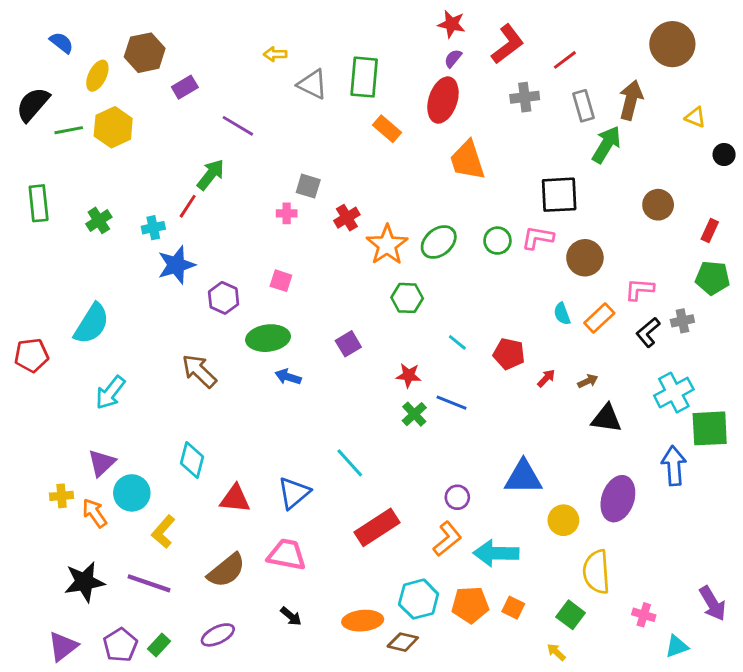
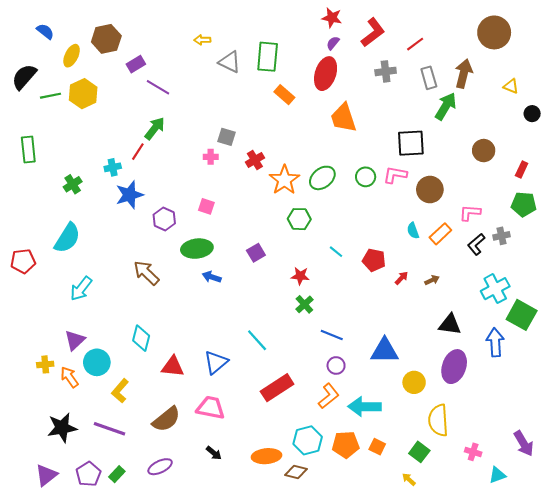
purple line: (238, 126) -> (158, 87), moved
green cross: (99, 220) -> (73, 184), moved
blue line: (452, 403) -> (332, 335), moved
black triangle: (606, 418) -> (450, 324), moved
green square: (710, 428) -> (522, 315), turned 32

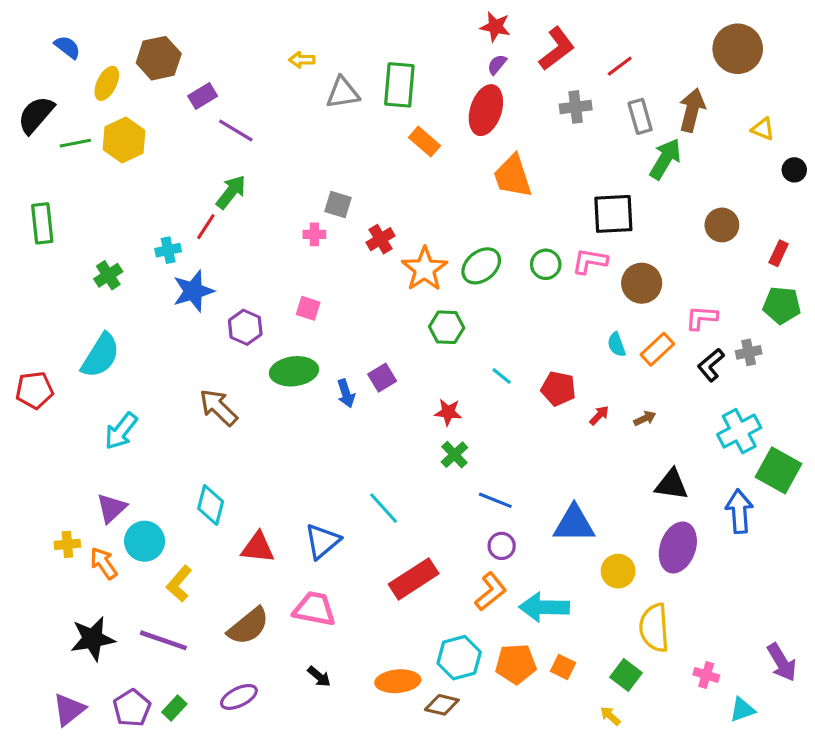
gray triangle: (230, 62) -> (343, 93), turned -35
blue arrow: (212, 277) -> (346, 393), moved, turned -126

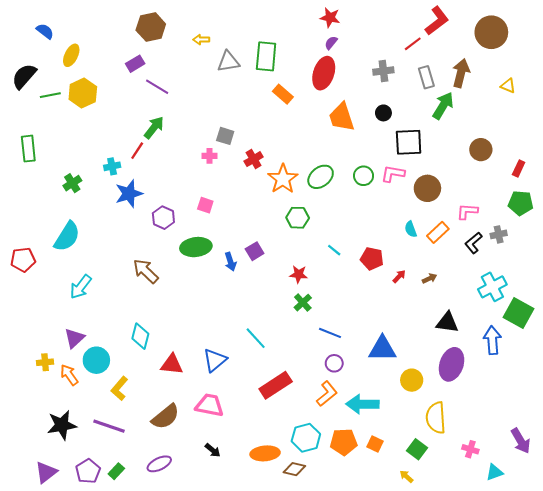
red L-shape: (557, 49) -> (437, 21), moved
brown hexagon: (159, 58) -> (151, 27), moved
black circle: (794, 170) -> (383, 113), moved

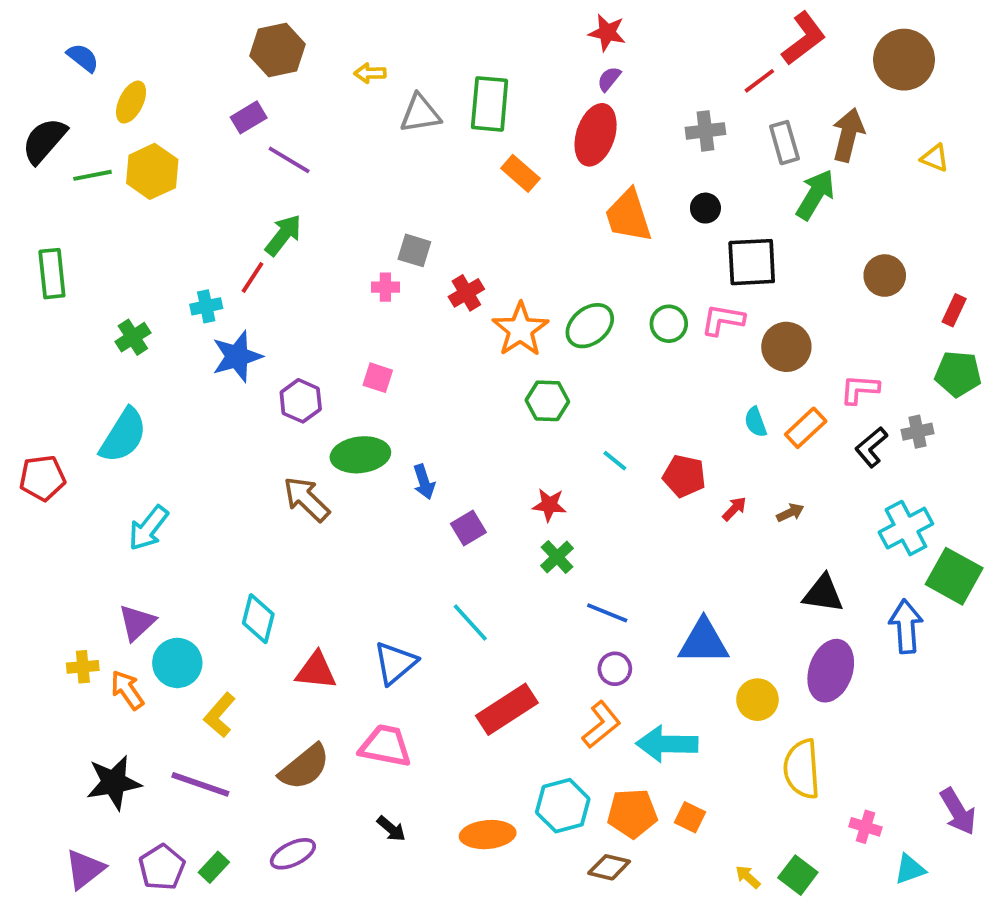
purple square: (255, 251) -> (468, 528), moved
brown arrow: (146, 271) -> (306, 499), moved
green square: (417, 449) -> (798, 875), moved
brown diamond: (294, 469) -> (609, 867), moved

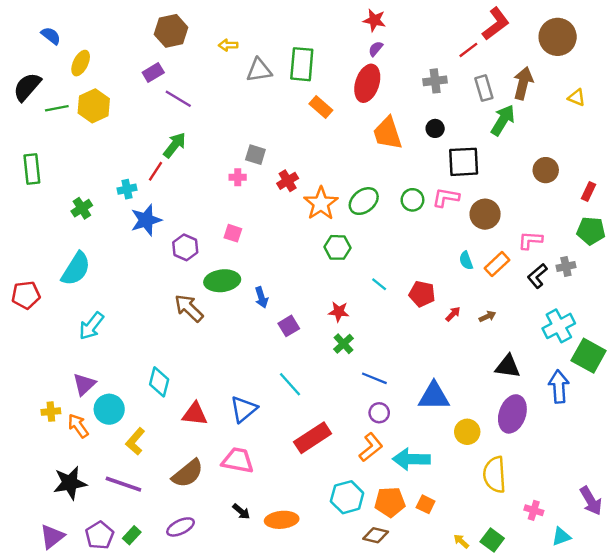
orange ellipse: (488, 835) -> (282, 520), moved

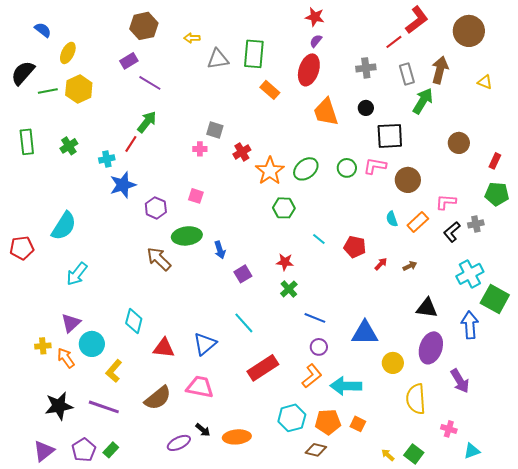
green cross: (82, 208) -> (69, 146), moved
purple arrow: (591, 501) -> (460, 381), moved
purple ellipse: (181, 527) -> (179, 443), moved

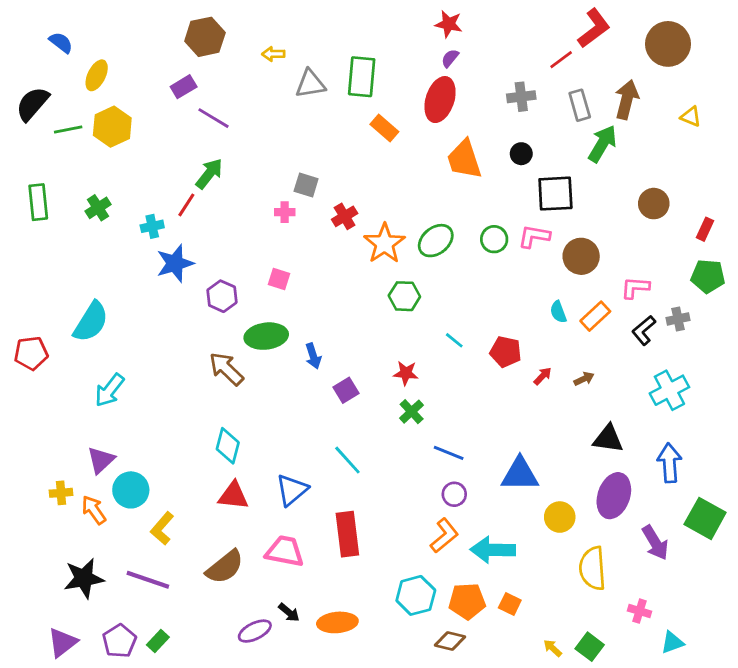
green square: (495, 299) -> (705, 518), moved
cyan diamond: (134, 321) -> (228, 446), moved
red rectangle: (263, 368) -> (347, 534), moved, turned -64

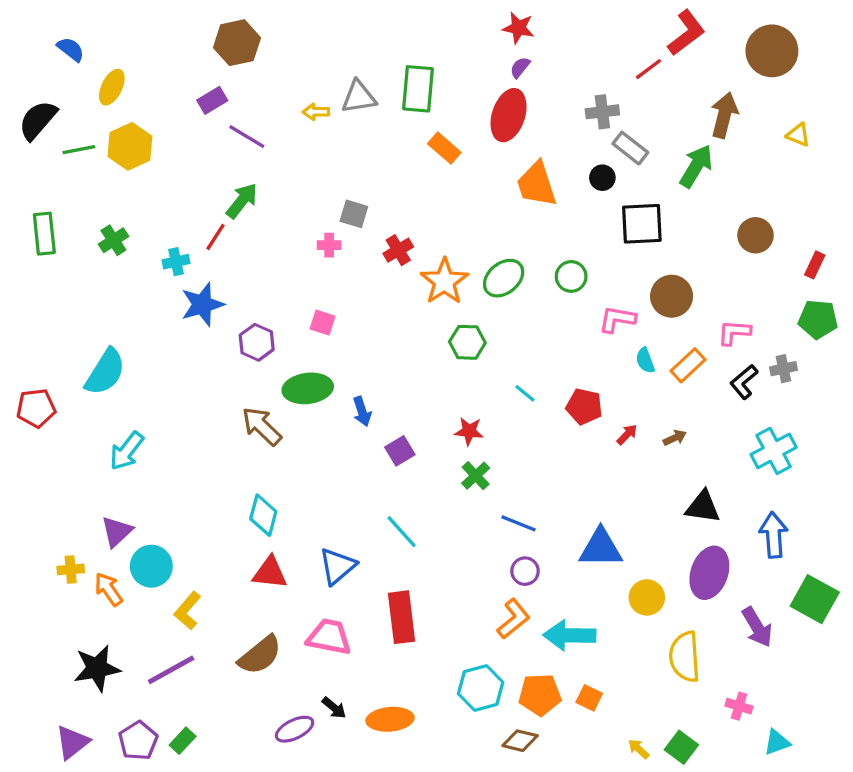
yellow arrow: (273, 54) -> (316, 112), moved
gray rectangle: (580, 105) -> (630, 148), moved, turned -36
pink L-shape: (534, 236) -> (617, 319), moved
purple line: (148, 580) -> (171, 670), turned -48

